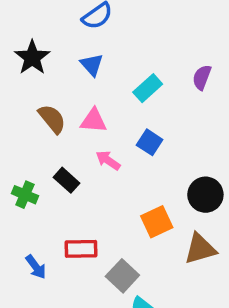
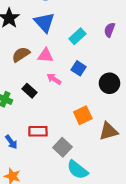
blue triangle: (92, 65) -> (44, 22), size x1.5
brown semicircle: (52, 119) -> (21, 54), turned -84
black circle: (205, 195) -> (109, 83), moved

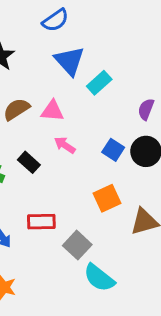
blue triangle: (44, 22) -> (69, 61), moved
purple semicircle: (109, 30) -> (146, 109), moved
blue square: (79, 68) -> (113, 150), moved

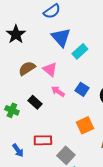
pink triangle: (52, 111) -> (50, 69), turned 35
blue square: (113, 150) -> (82, 89), moved

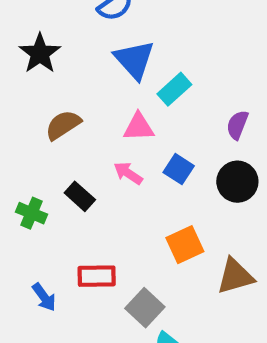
pink triangle: (50, 69) -> (139, 127), moved, turned -42

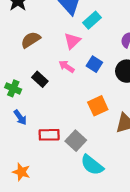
pink triangle: (139, 127) -> (72, 41), turned -42
red rectangle: (97, 276) -> (49, 135), moved
blue arrow: (44, 297) -> (20, 117), moved

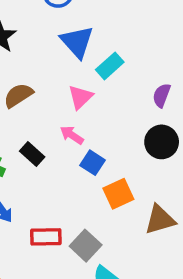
blue square: (94, 64) -> (93, 163), moved

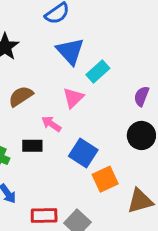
pink arrow: (72, 135) -> (51, 124), moved
black rectangle: (32, 154) -> (32, 146), turned -42
blue square: (93, 163) -> (83, 153), size x1.4

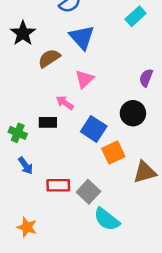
cyan rectangle: (98, 72) -> (136, 16), moved
brown semicircle: (21, 96) -> (49, 58), moved
black circle: (141, 135) -> (133, 113), moved

